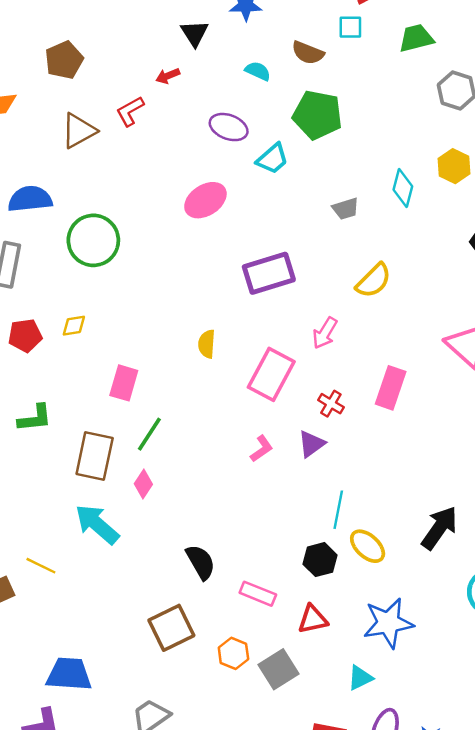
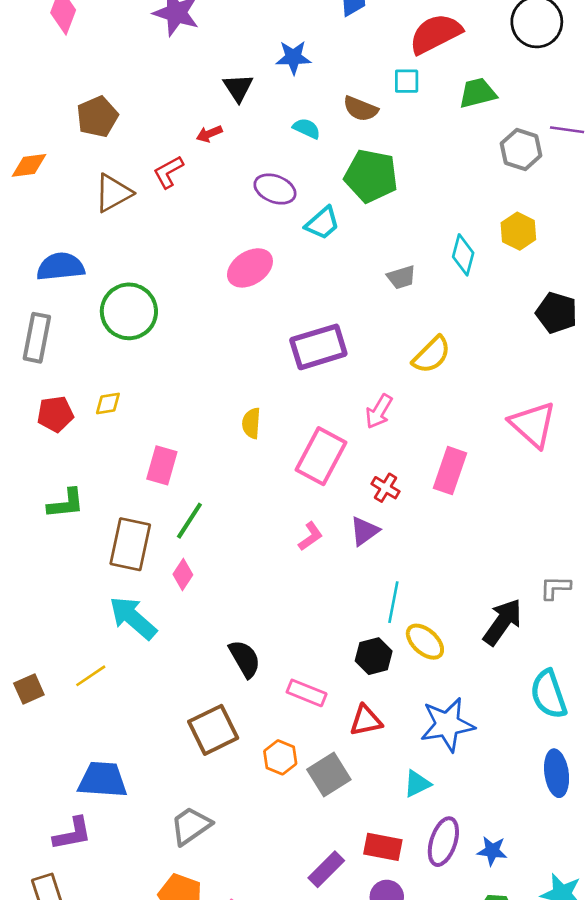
yellow line: (41, 566) -> (91, 676), moved, turned -60

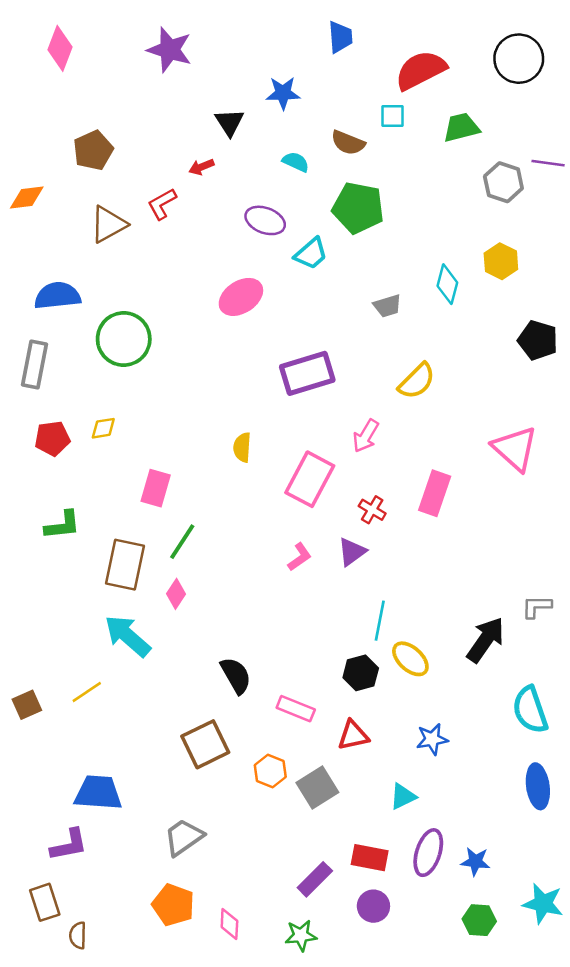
blue star: (447, 725) -> (432, 739), size x0.6

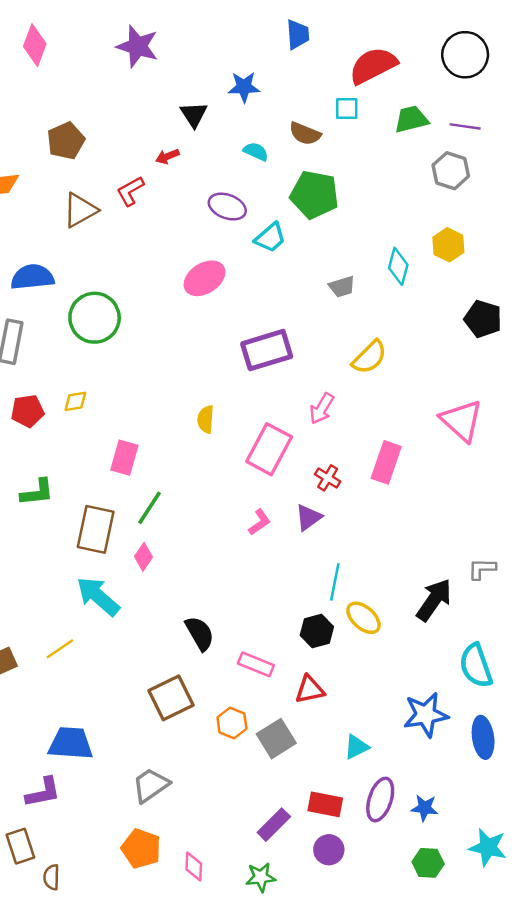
purple line: (548, 163) -> (465, 126), moved
blue star: (432, 739) -> (426, 715), moved, size x1.5

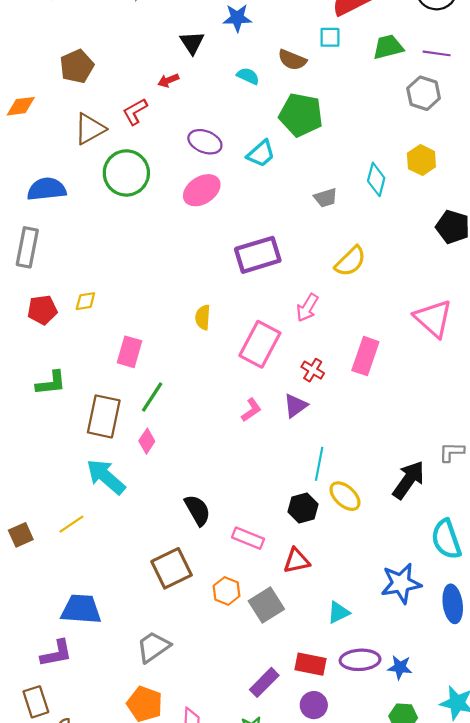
purple ellipse: (227, 207) -> (205, 142), moved
green circle: (95, 318) -> (126, 173), moved
purple ellipse: (380, 800) -> (360, 660), turned 69

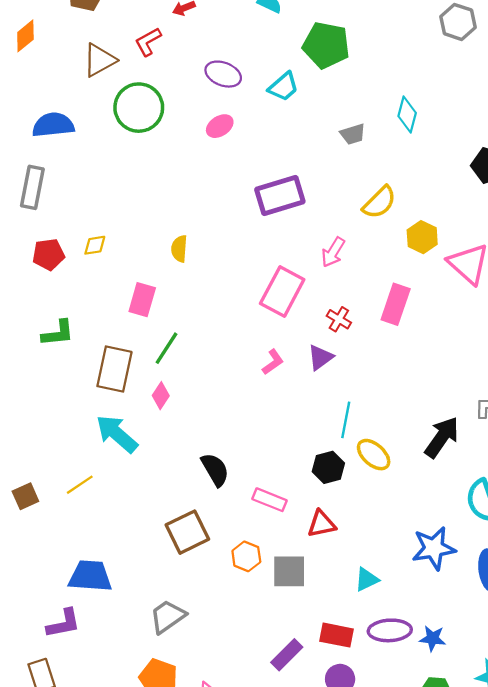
orange diamond: (21, 106) -> (25, 36), turned -32
yellow hexagon: (421, 160) -> (422, 237), moved
pink ellipse: (202, 190) -> (220, 126), size x0.7
yellow semicircle: (203, 317) -> (179, 249), moved
gray square: (266, 605) -> (289, 571), turned 32

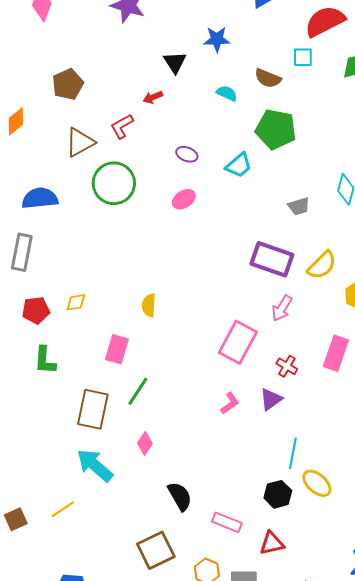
purple ellipse: (223, 74) -> (187, 154), size x0.7
purple rectangle: (280, 195) -> (272, 259), moved, turned 36
green L-shape: (58, 333) -> (45, 360), moved, turned 100
pink diamond: (161, 396) -> (145, 443), moved

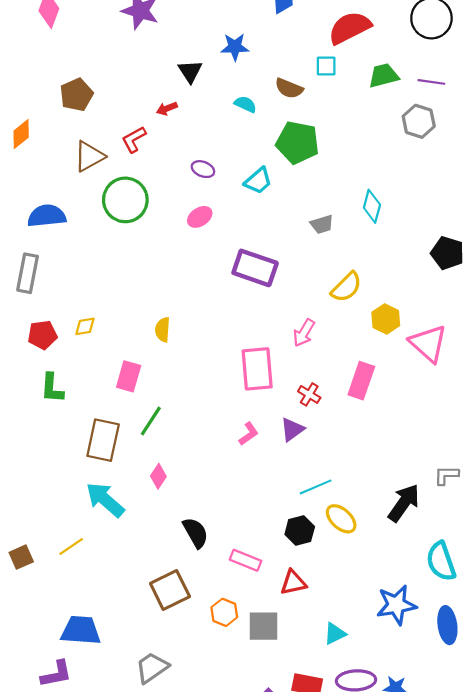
purple rectangle: (272, 259) -> (255, 268), moved
pink rectangle: (238, 342) -> (257, 369), turned -33
cyan line: (293, 453) -> (316, 487), turned 56

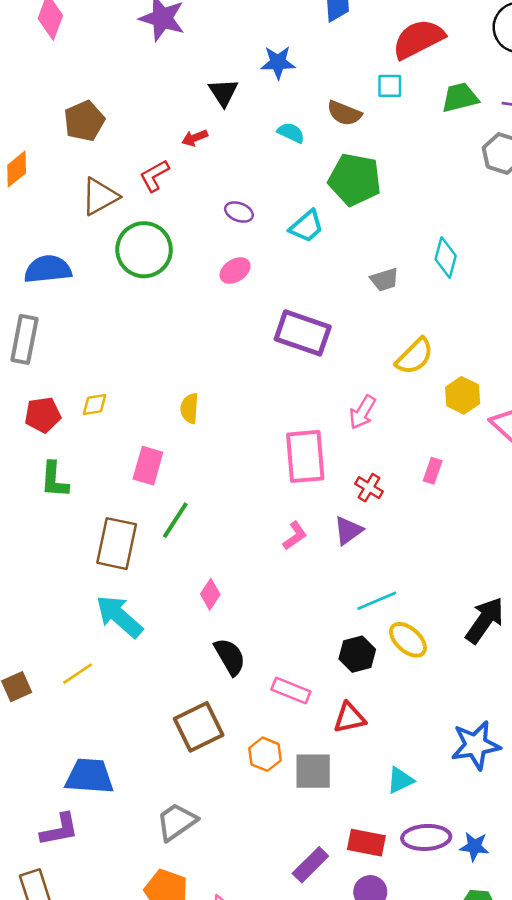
pink rectangle: (361, 381) -> (433, 471), size x0.6
pink diamond: (158, 476) -> (210, 594), moved

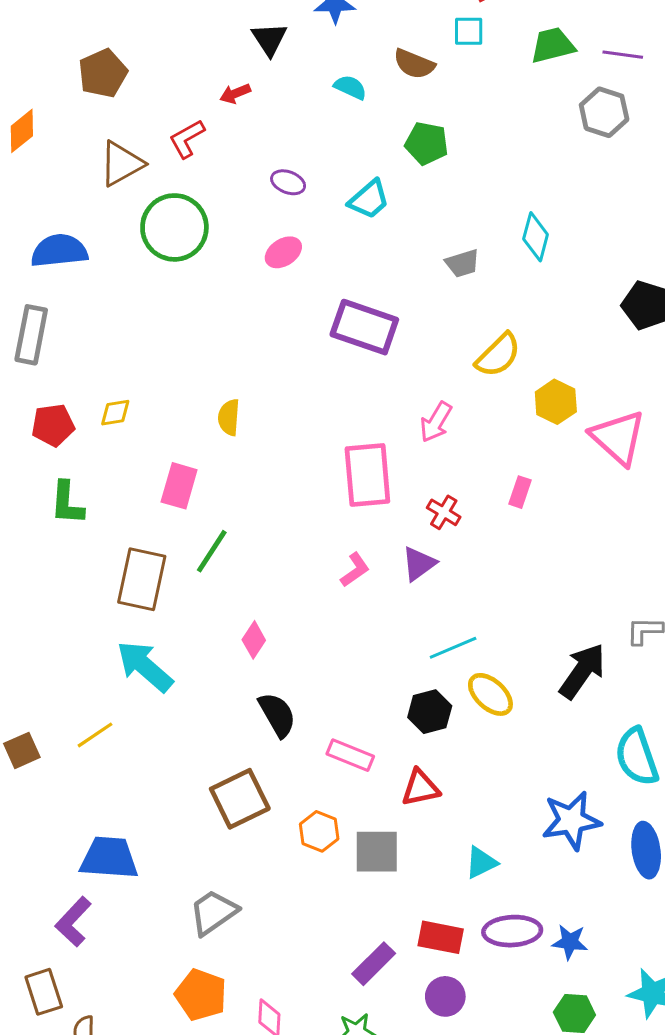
green pentagon: (355, 179) -> (427, 143), size x0.7
purple L-shape: (59, 830) -> (73, 922), turned 144

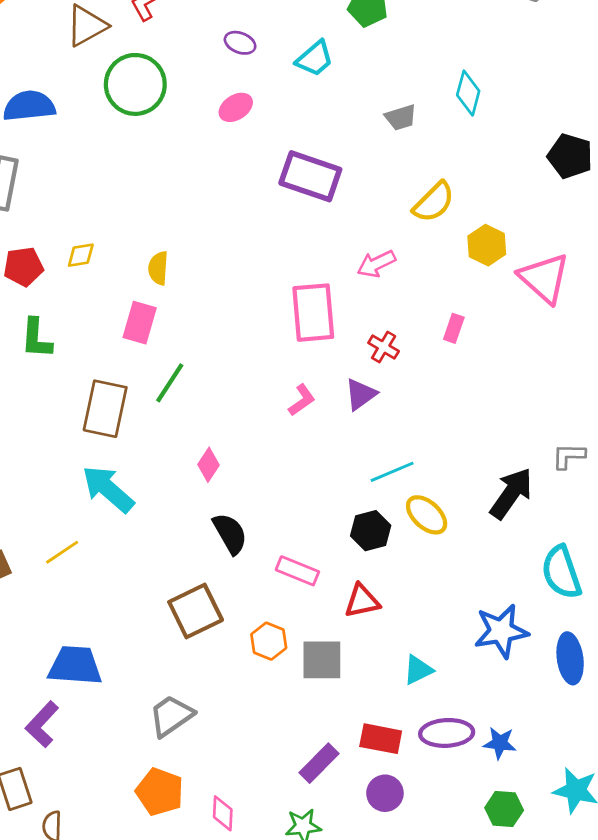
yellow semicircle: (229, 417) -> (158, 268), moved
pink arrow: (436, 422) -> (376, 264), turned 33

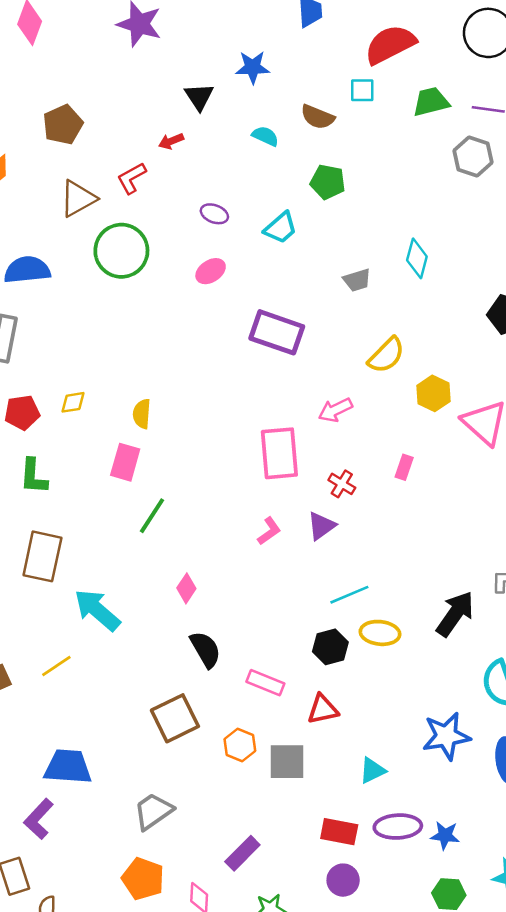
brown rectangle: (105, 409) -> (42, 556), moved
yellow ellipse: (427, 515) -> (380, 633), turned -36
purple rectangle: (319, 763) -> (242, 853), moved

